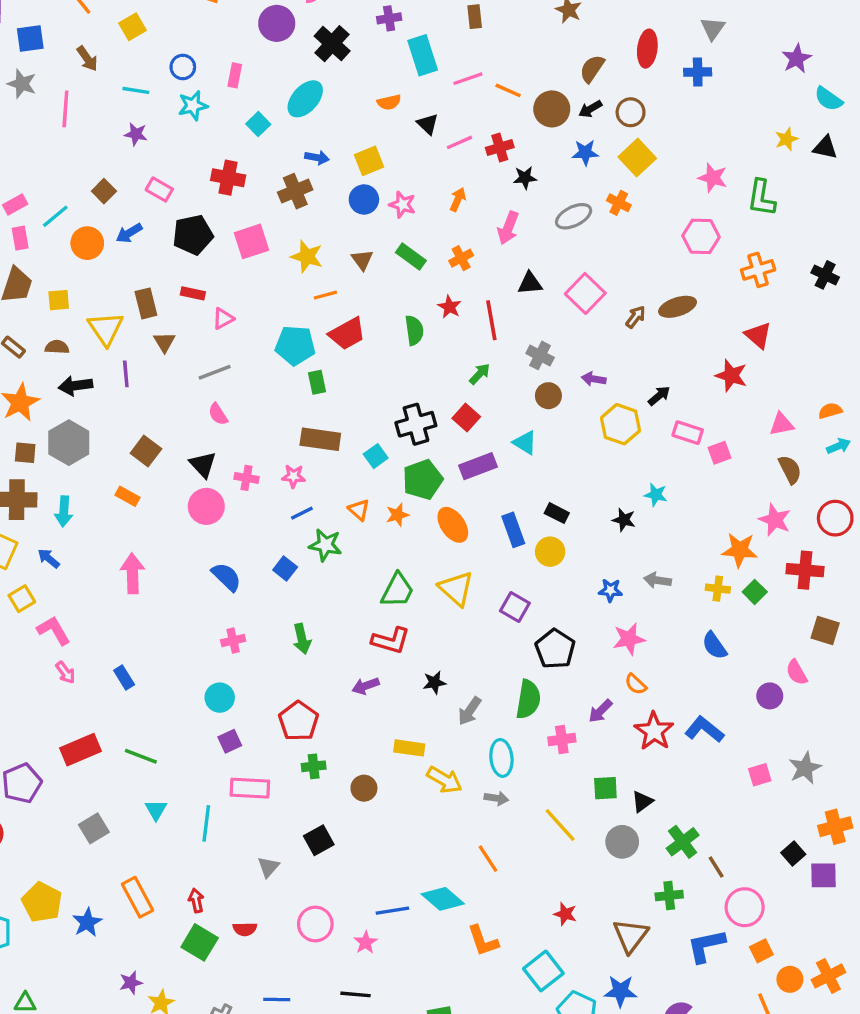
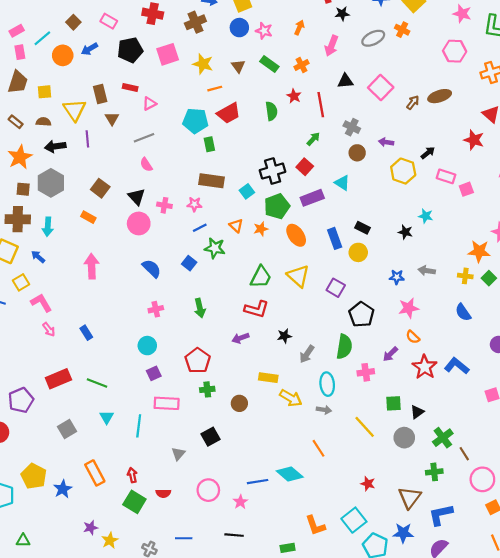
orange L-shape: (483, 941) -> (315, 525), moved
blue L-shape: (706, 946) -> (441, 515), moved

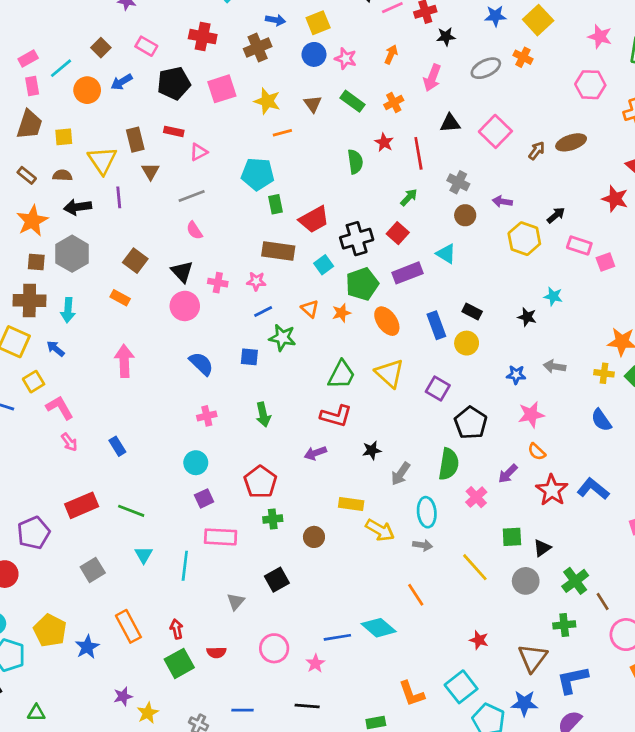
red trapezoid: (229, 113) -> (314, 219), moved
blue square: (189, 263) -> (249, 357), turned -32
pink cross: (366, 372) -> (476, 497), turned -35
green square: (134, 502) -> (179, 663), turned 30

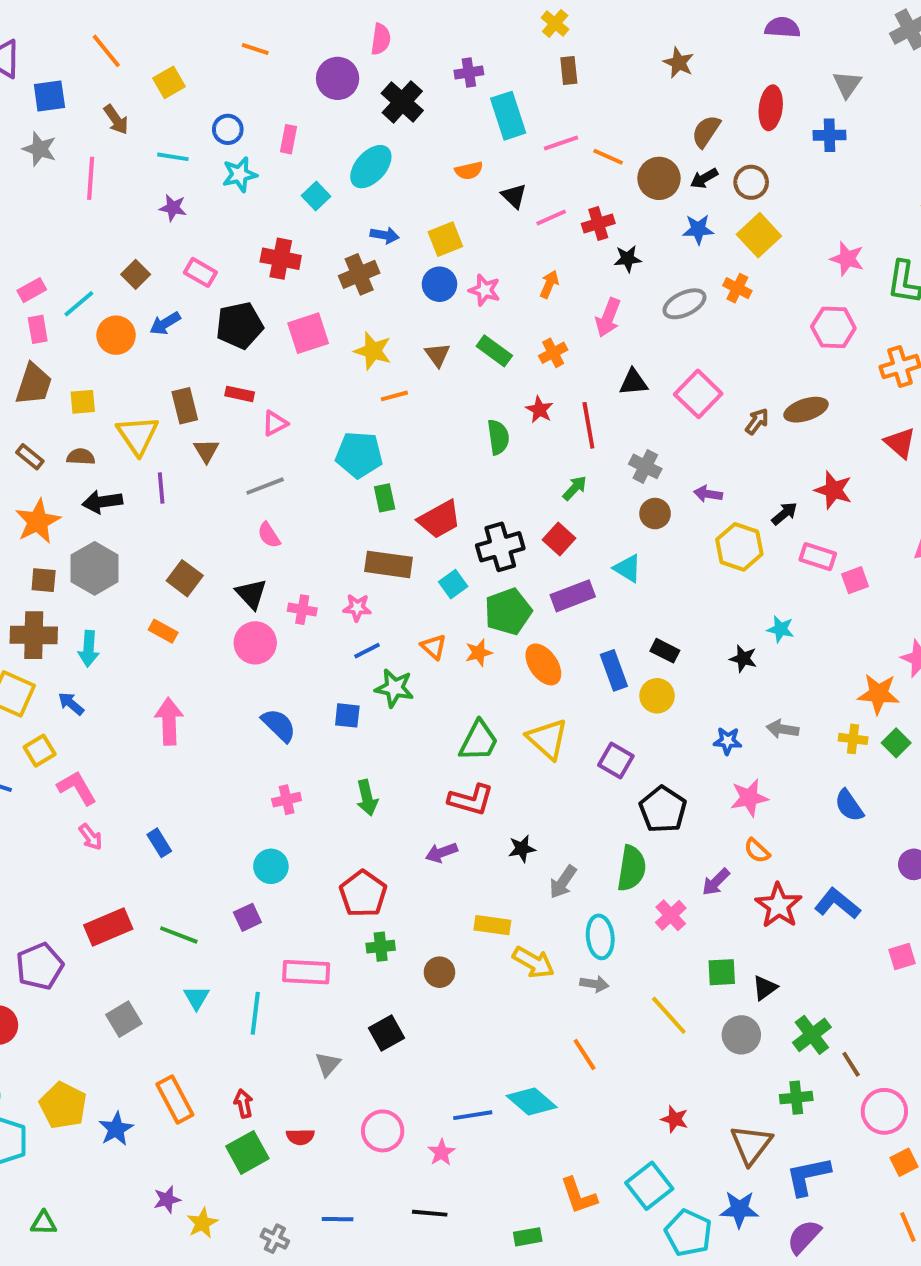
red star: (615, 199) -> (833, 490), moved
purple square: (204, 498) -> (247, 917), moved

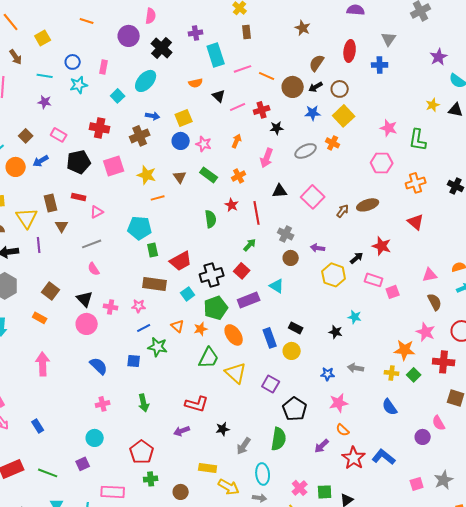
green trapezoid: (479, 741) -> (209, 358), moved
pink cross: (671, 915) -> (300, 488), moved

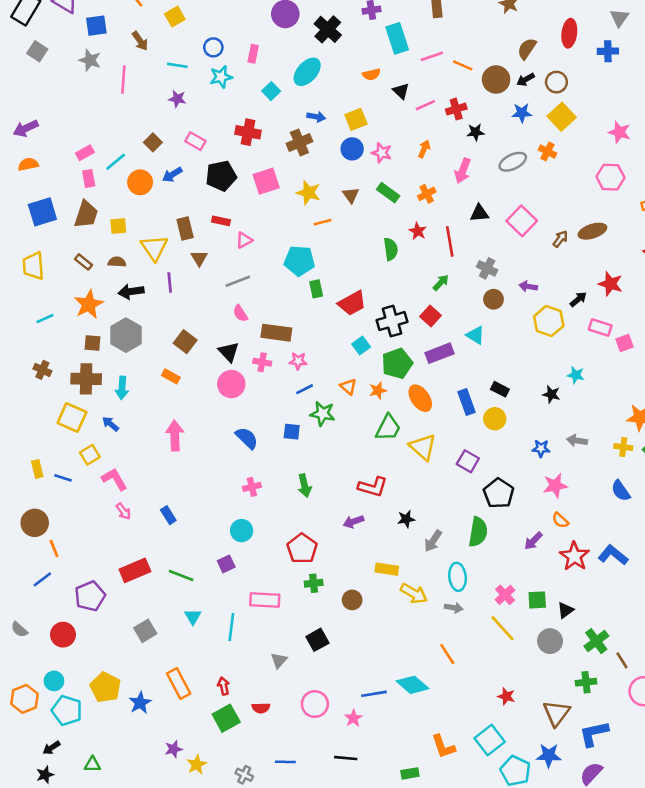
brown rectangle: (155, 284) -> (276, 333), moved

